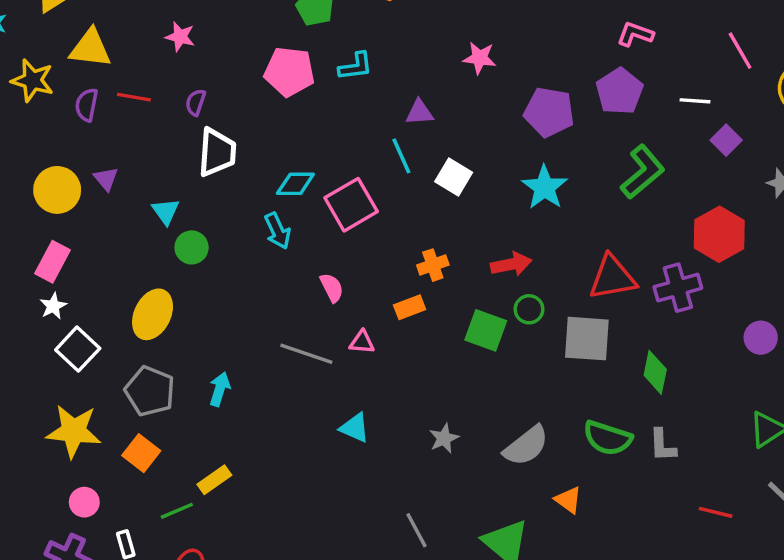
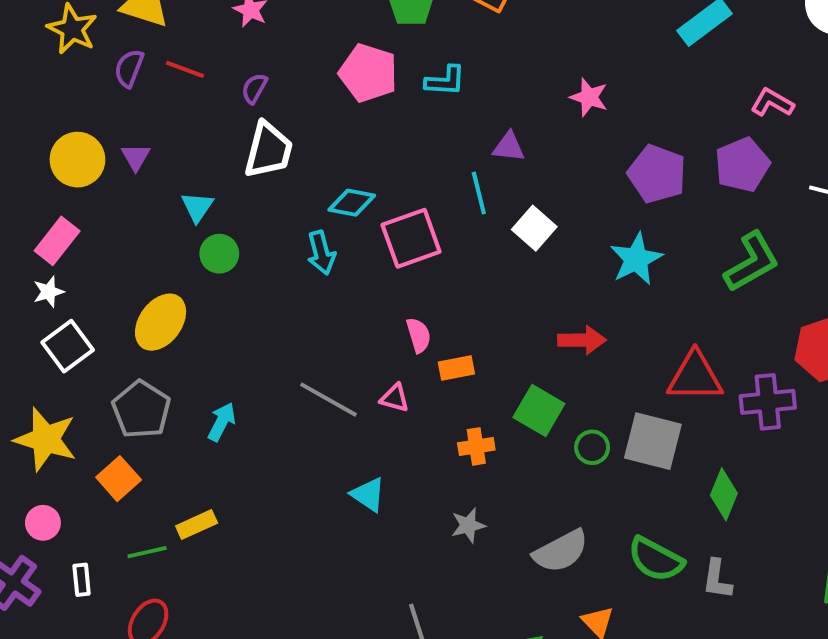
orange cross: (433, 265) -> (476, 446), moved
pink semicircle: (332, 288) -> (419, 335), moved
green circle: (529, 309) -> (592, 447), moved

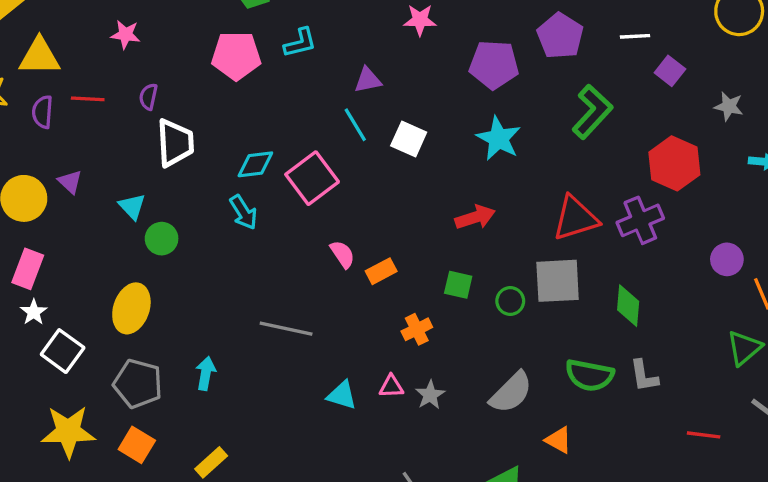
pink triangle: (395, 398) -> (391, 386), moved
green square: (539, 411) -> (458, 285), size x0.7

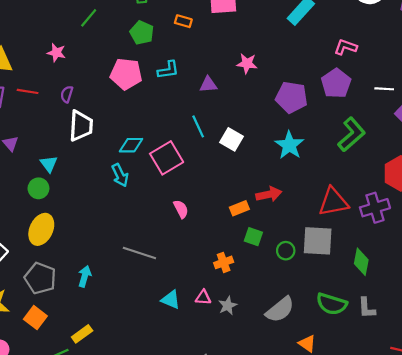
purple triangle: (368, 80) -> (208, 85), moved
green circle: (162, 239) -> (38, 188), moved
orange rectangle: (381, 271) -> (239, 208), moved

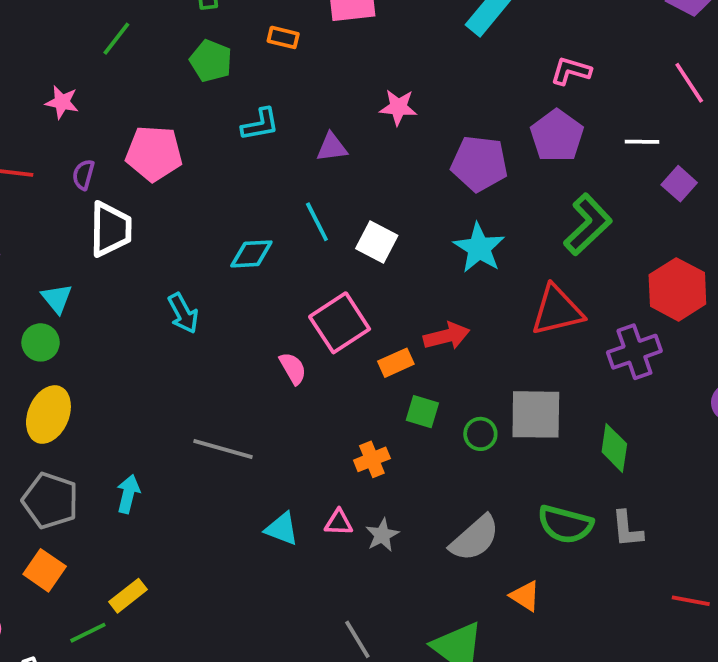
pink pentagon: (126, 74) -> (154, 153), moved
cyan diamond: (131, 145) -> (251, 254), moved
pink square: (167, 158) -> (340, 323), moved
red triangle: (333, 202) -> (557, 310), moved

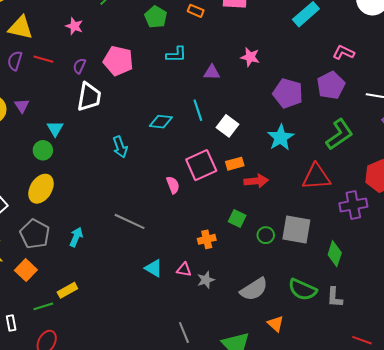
orange rectangle: (396, 363) -> (235, 164), moved

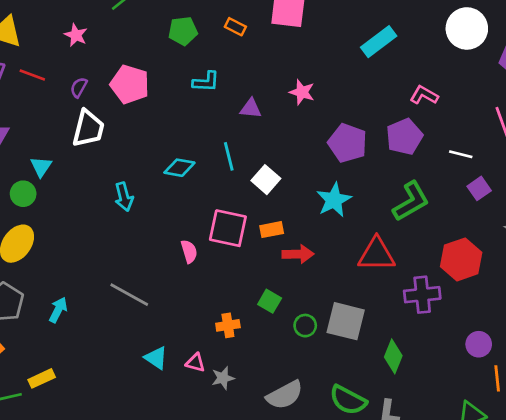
green pentagon: (156, 17) -> (183, 31), turned 30
pink square: (201, 165) -> (228, 228), turned 32

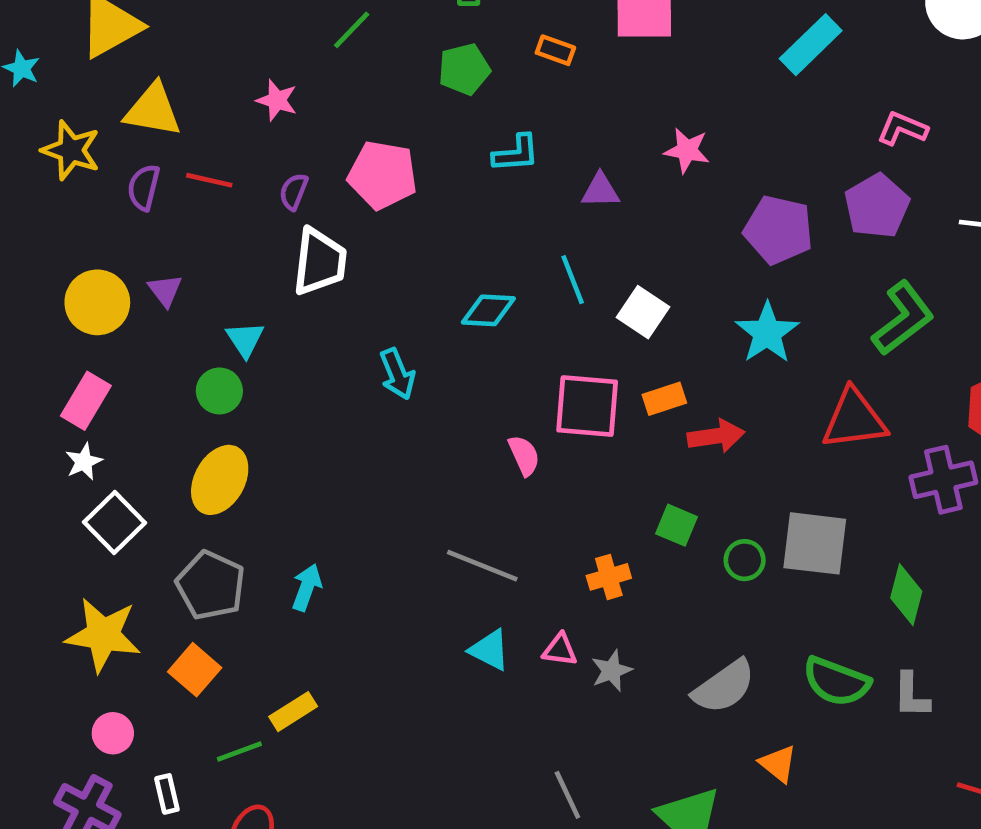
gray line: (129, 295) -> (482, 566), moved

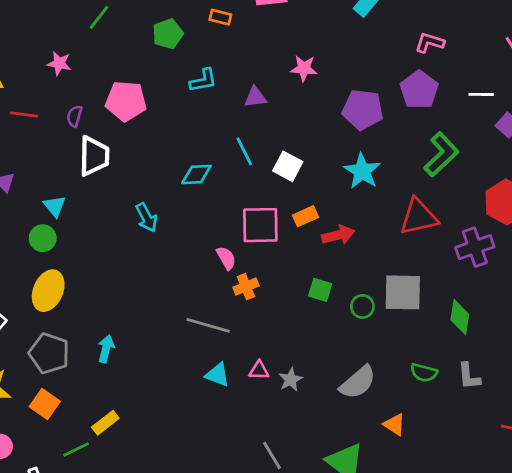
orange cross: (609, 577) -> (246, 287), moved
green semicircle: (836, 682) -> (424, 373), size x0.7

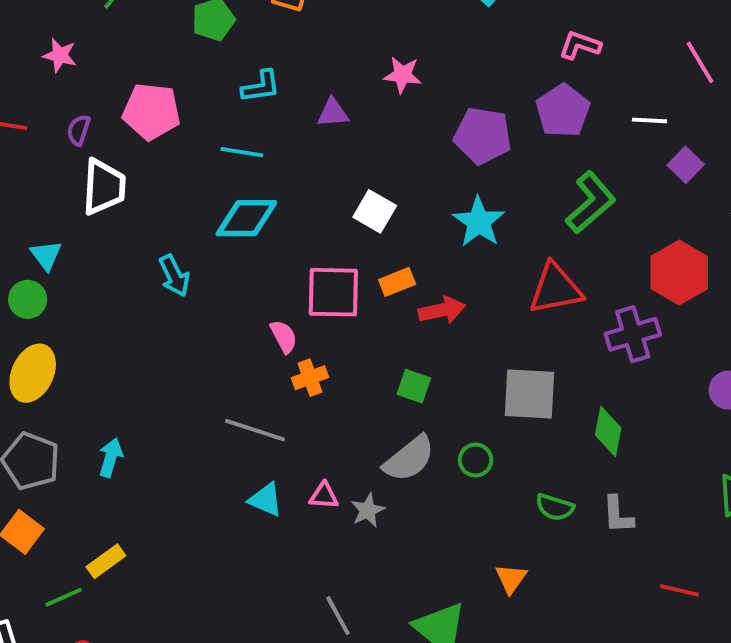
cyan line: (244, 151) -> (242, 152), moved, turned -56
cyan diamond: (196, 175) -> (246, 218), size x1.4
green circle: (362, 306) -> (476, 460), moved
gray semicircle: (358, 382) -> (409, 459), moved
orange triangle: (394, 424) -> (511, 579), turned 30

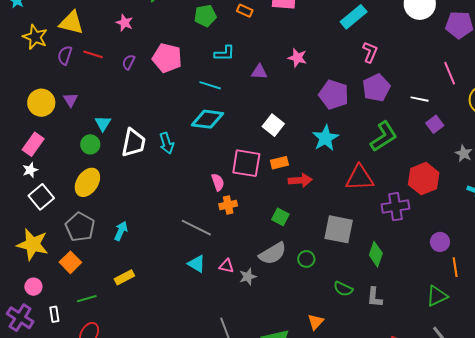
pink L-shape: (580, 45) -> (370, 52), moved, turned 85
white trapezoid: (104, 187) -> (134, 143), moved
yellow rectangle: (106, 561) -> (124, 277), moved

